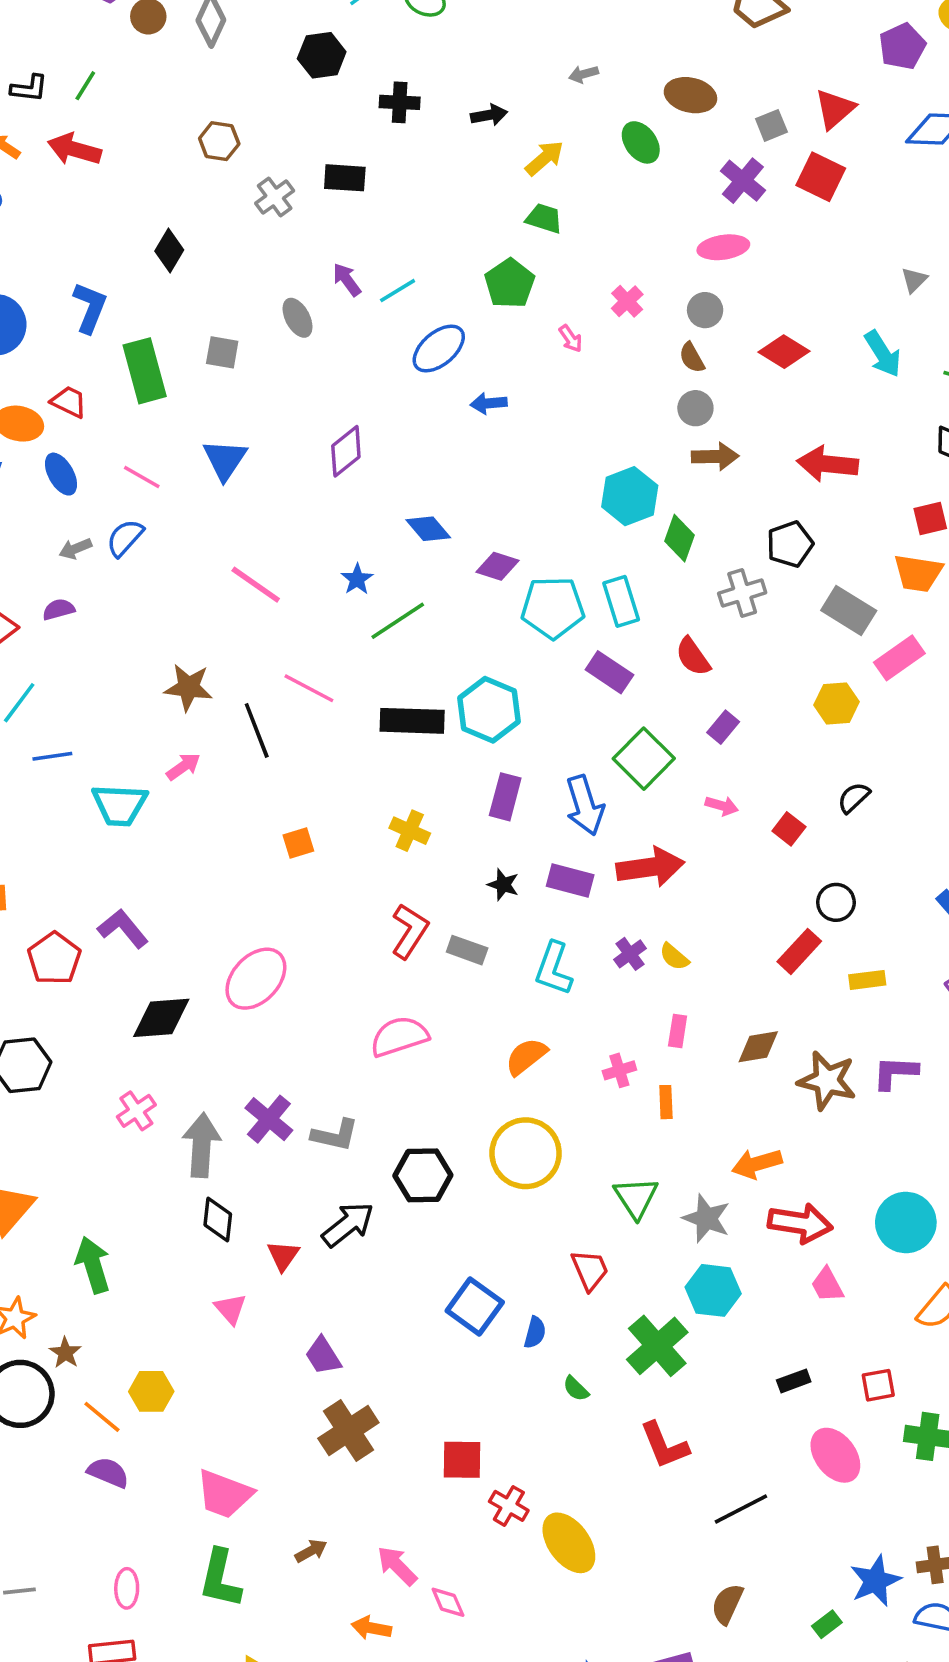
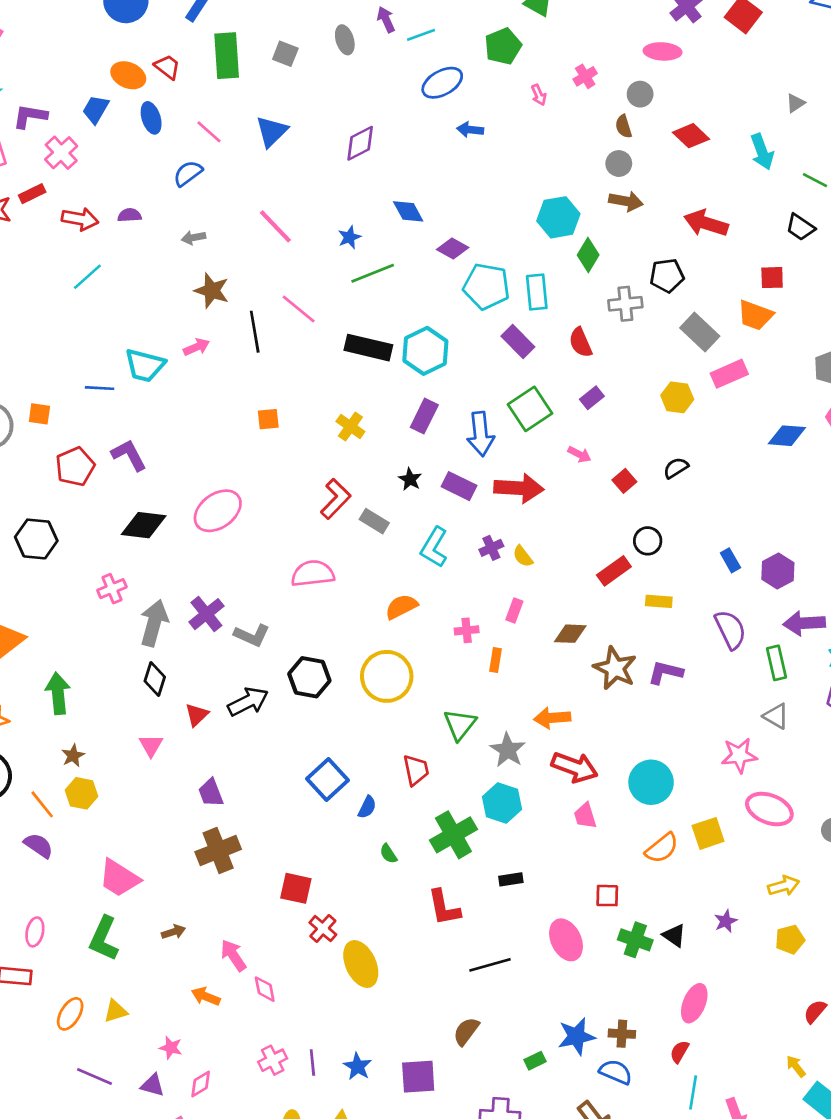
gray arrow: (75, 549) -> (193, 238), moved
blue line: (52, 756) -> (100, 388), moved
brown star: (65, 1353) -> (73, 756), moved
black rectangle: (794, 1381) -> (511, 879), moved

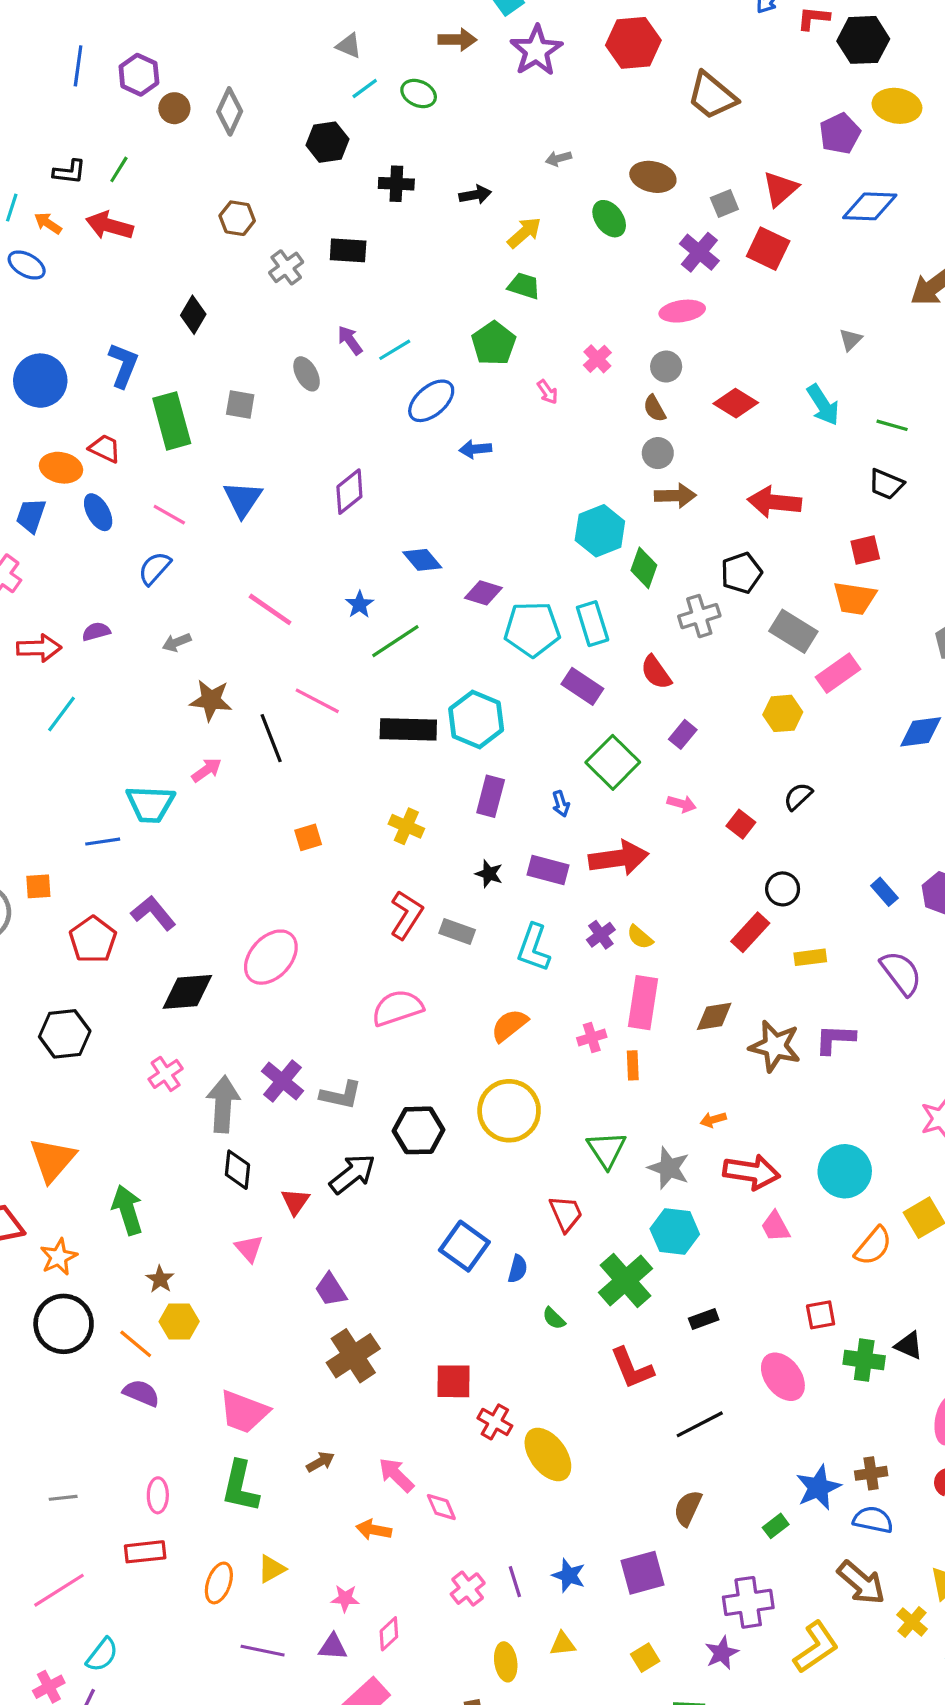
blue arrow: (481, 434) -> (561, 804), size x0.5
pink rectangle: (514, 610) -> (643, 1003), size x1.8
orange arrow: (552, 718) -> (713, 1120), size x0.6

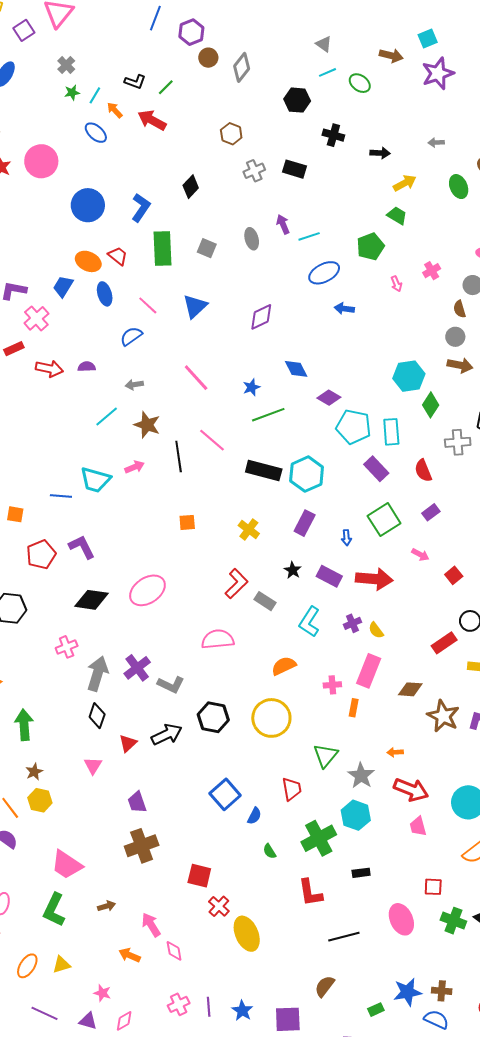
cyan line: (62, 714) -> (107, 416), moved

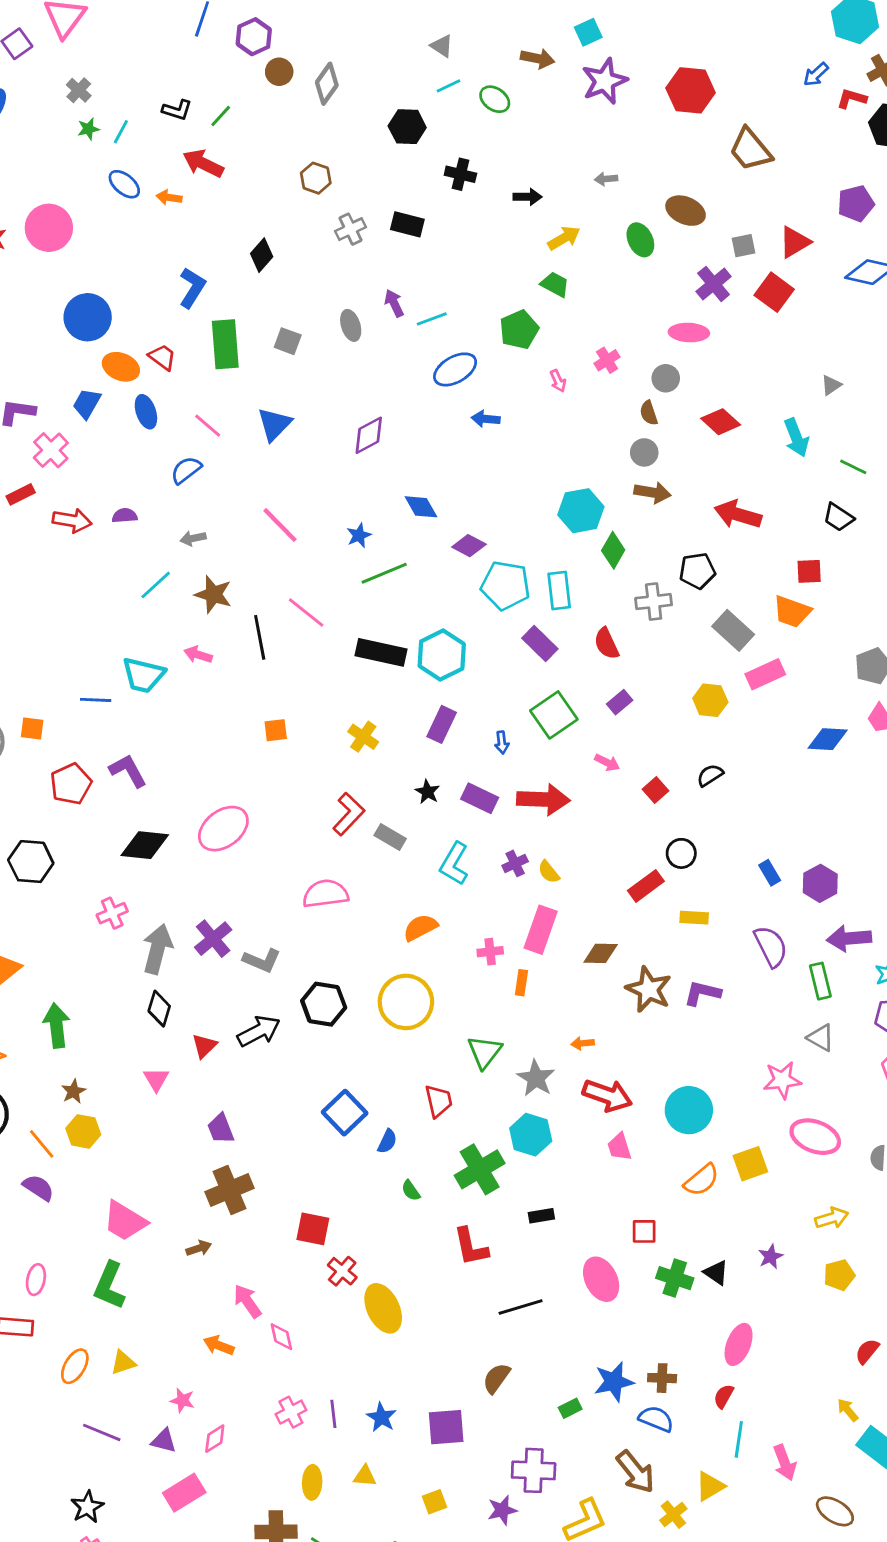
orange arrow: (115, 110) -> (169, 197), moved, turned -36
blue circle: (88, 205) -> (88, 317), moved
pink arrow: (135, 467) -> (198, 655), turned -138
brown arrow: (106, 906) -> (199, 1248), moved

